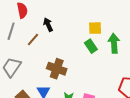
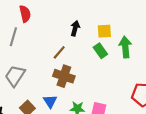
black arrow: (48, 25) -> (75, 28), moved, turned 40
brown line: (33, 39) -> (59, 52), moved

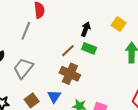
yellow square: (104, 31) -> (119, 24), moved, turned 32
green rectangle: (100, 51) -> (89, 48), moved, turned -40

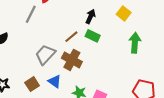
gray trapezoid: (23, 68) -> (45, 55), moved
blue triangle: (54, 96) -> (55, 81), turned -32

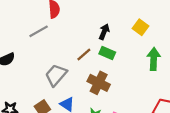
gray line: (31, 14) -> (39, 31), turned 36
brown cross: (72, 60) -> (99, 83), moved

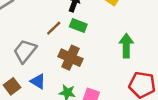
green arrow: (154, 59) -> (126, 46), moved

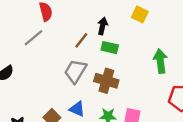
brown line: (54, 28) -> (81, 40), moved
gray trapezoid: (25, 51) -> (75, 71), moved

